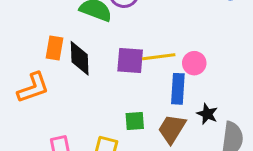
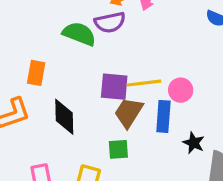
black diamond: (80, 58) -> (64, 117), moved
brown trapezoid: (172, 129) -> (129, 112), moved

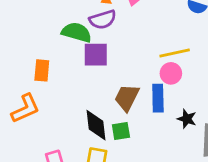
yellow line: (144, 83) -> (175, 53), moved
purple square: (114, 87) -> (96, 55), moved
black diamond: (64, 117) -> (96, 125), moved

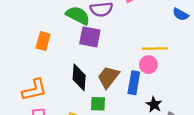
orange L-shape: (25, 108) -> (34, 90), moved
black diamond: (96, 125) -> (79, 77), moved

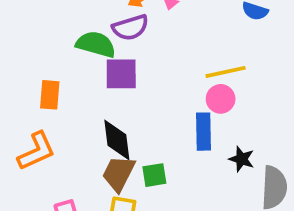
brown trapezoid: (108, 77) -> (119, 173), moved
orange L-shape: (34, 90) -> (36, 151), moved

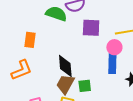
purple square: (121, 74) -> (91, 28), moved
pink circle: (221, 99) -> (114, 47), moved

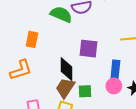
purple square: (91, 28) -> (88, 49), moved
pink circle: (114, 47) -> (114, 86), moved

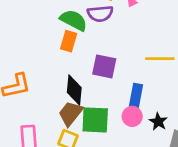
orange rectangle: (32, 39) -> (69, 41), moved
green square: (85, 91) -> (95, 120), size x1.6

